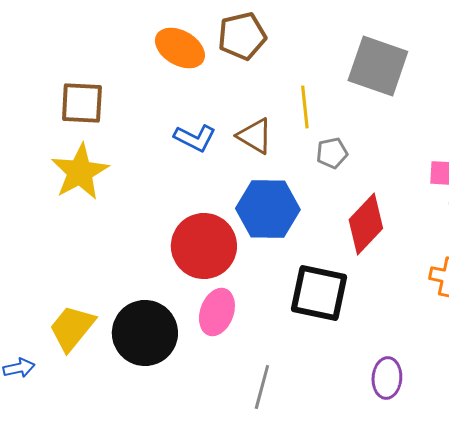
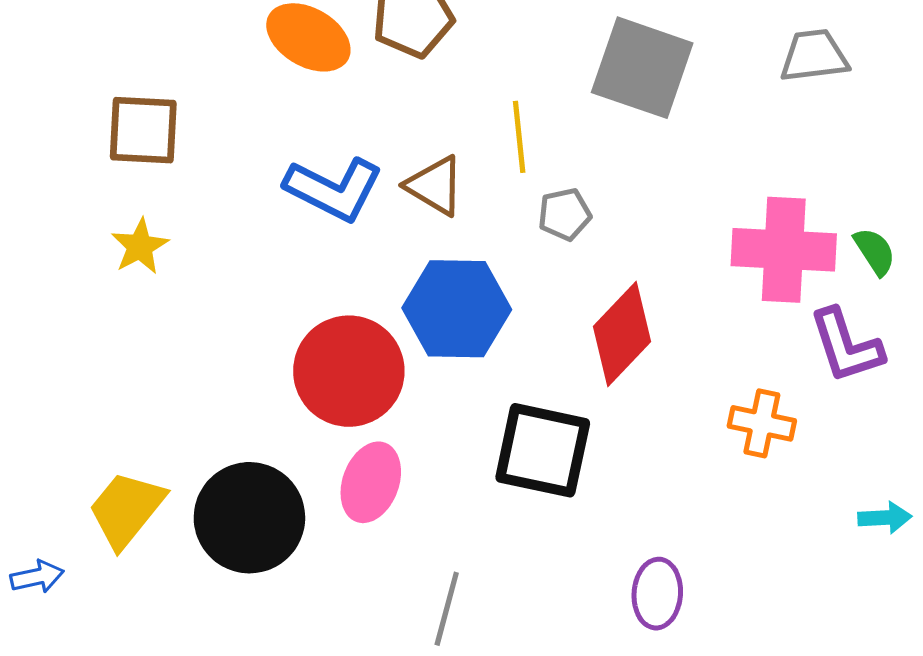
blue L-shape: (195, 138) -> (334, 189), size x1.4
yellow star: (80, 172) -> (140, 246), size x0.6

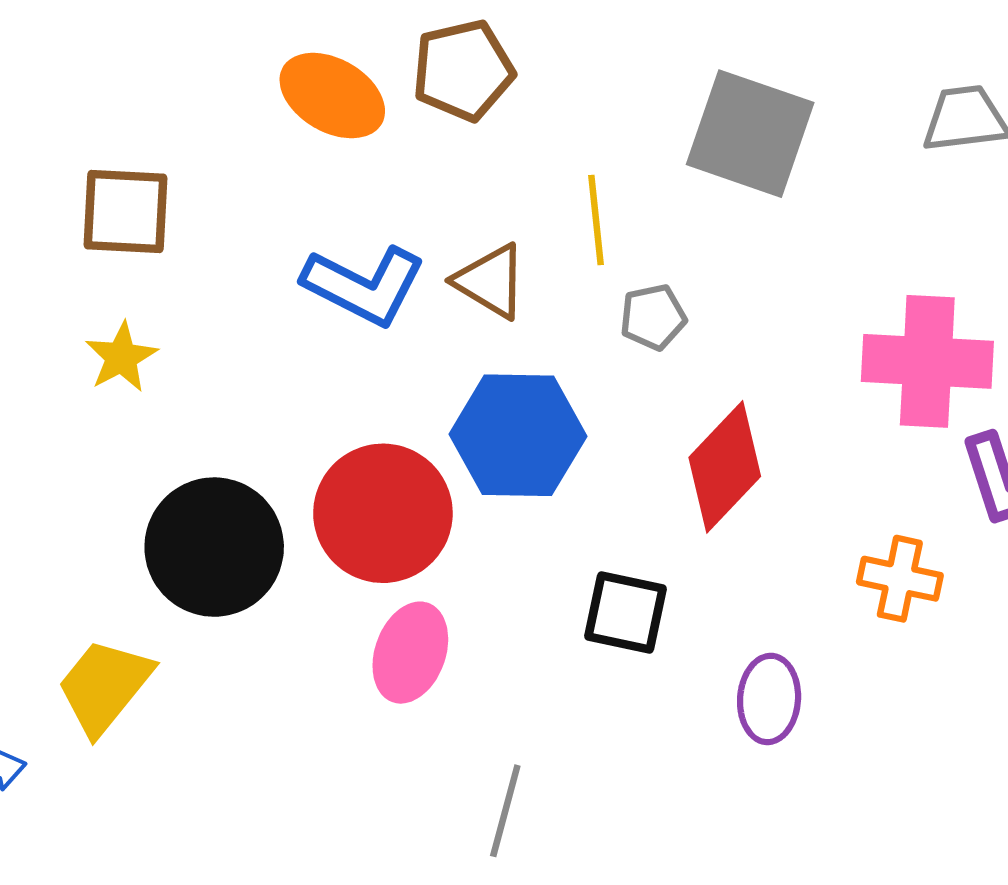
black square: (543, 450) -> (626, 612), size x0.7
black circle: (249, 518) -> (214, 547), moved
purple ellipse: (657, 594) -> (769, 699), moved

